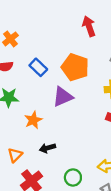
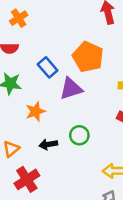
blue rectangle: (38, 67) -> (48, 67), moved
green circle: (73, 177) -> (79, 135), moved

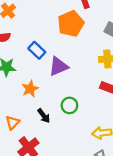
orange pentagon: (88, 57) -> (71, 24), moved, turned 30
black arrow: (48, 144) -> (44, 116), turned -112

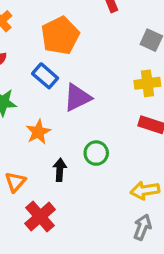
orange pentagon: (71, 24) -> (60, 36), moved
black arrow: (44, 116) -> (60, 170), turned -136

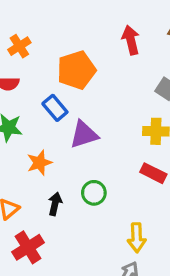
yellow arrow: (145, 190) -> (137, 238), turned -92

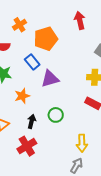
orange cross: (19, 46) -> (20, 25), moved
red cross: (28, 247) -> (27, 146), moved

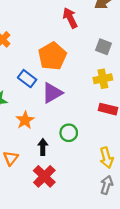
orange pentagon: (46, 39) -> (52, 56), moved

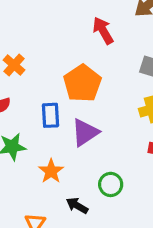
blue rectangle: (27, 79) -> (51, 115), turned 54
black arrow: (43, 147) -> (77, 206), turned -56

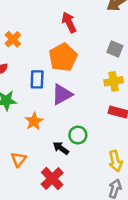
red arrow: (103, 31) -> (69, 22), moved
black arrow: (77, 206) -> (61, 148), moved

